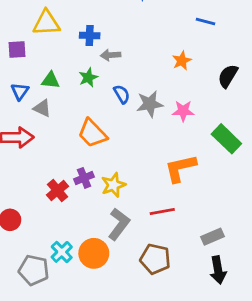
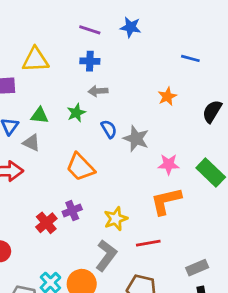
blue cross: (90, 36) -> (90, 61), moved
gray star: (150, 104) -> (136, 139), turned 30
pink star: (183, 111) -> (169, 164), moved
yellow star: (113, 185) -> (116, 219), moved

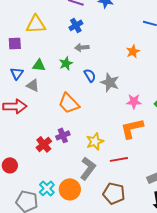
blue cross: (90, 61) -> (76, 25), turned -32

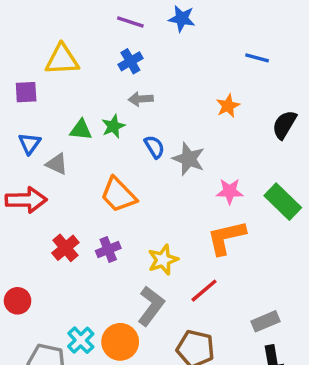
green triangle: (39, 65) -> (81, 130), moved
red cross: (44, 144) -> (65, 248), moved
red line: (119, 159) -> (204, 291), turned -30

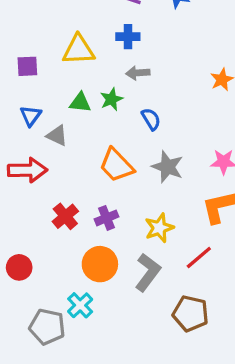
yellow triangle: (62, 60) -> (78, 50), moved
blue cross: (130, 61) -> (128, 37), turned 30
gray star: (189, 159) -> (167, 167), moved
orange circle: (120, 342) -> (100, 264), moved

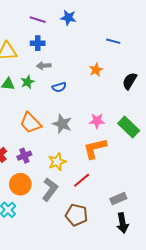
blue semicircle: (151, 119) -> (59, 87), moved, turned 104

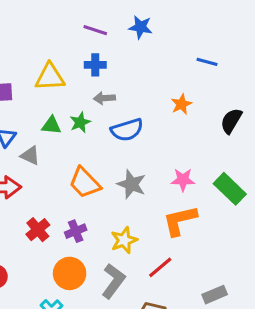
blue semicircle: (59, 87) -> (127, 130), size x1.5

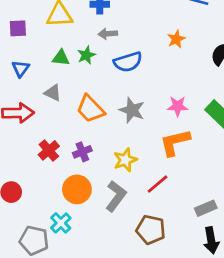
gray triangle: (30, 156) -> (53, 93), moved

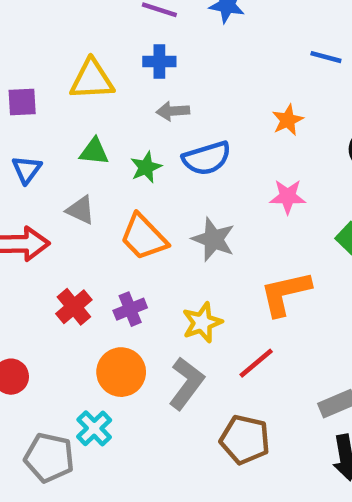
green star: (86, 55) -> (146, 167), moved
pink star: (178, 106) -> (288, 197), moved

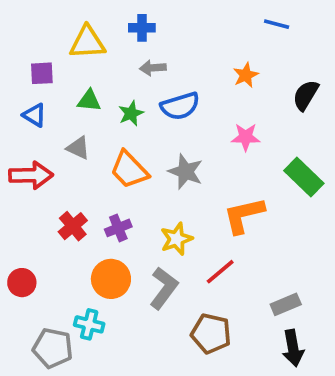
purple square: (22, 102) -> (42, 73), moved
blue triangle: (27, 170) -> (35, 115), turned -35
cyan cross: (94, 428) -> (89, 324), turned -32

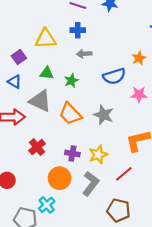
purple square: (42, 73) -> (19, 57), turned -32
blue semicircle: (180, 106) -> (114, 76), moved
gray triangle: (78, 148) -> (40, 101), size x1.6
purple cross: (118, 228) -> (72, 154), moved, turned 32
cyan cross: (89, 324) -> (47, 205), turned 35

